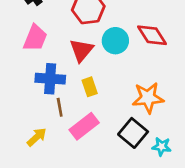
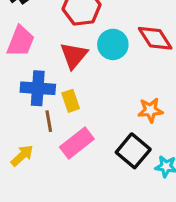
yellow rectangle: (90, 87) -> (71, 101), moved
orange star: (148, 98) -> (150, 110), size x0.7

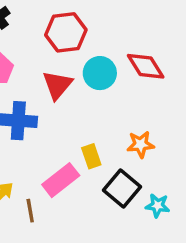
yellow rectangle: (71, 101) -> (91, 156), moved
brown line: (49, 121) -> (30, 211), moved

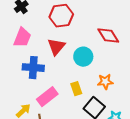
cyan circle: (100, 73) -> (83, 57), moved
pink rectangle: (61, 180) -> (47, 97), moved

